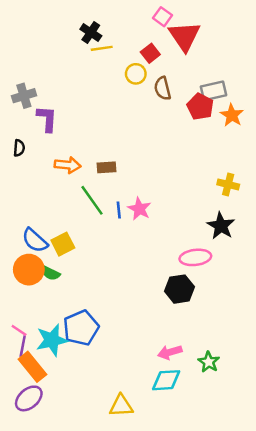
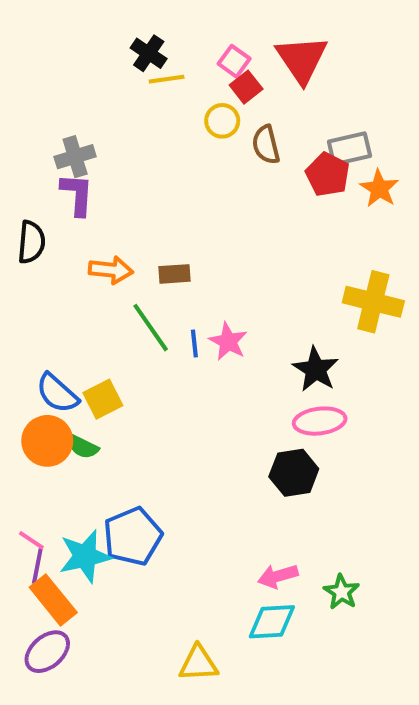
pink square: (163, 17) -> (234, 61), moved
gray cross: (24, 96) -> (75, 157), moved
black semicircle: (19, 148) -> (31, 242), size x1.5
yellow cross: (228, 184) -> (373, 302), size x1.6
black star: (221, 226) -> (316, 369), moved

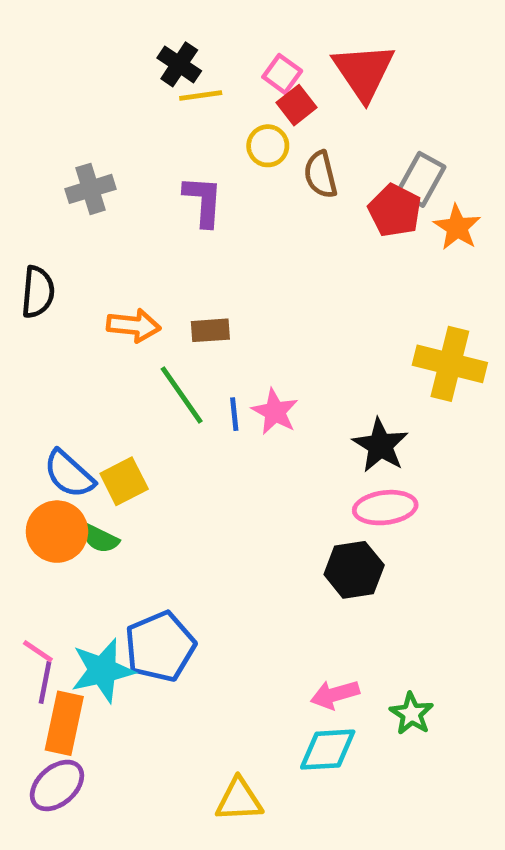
gray rectangle: (349, 149) -> (421, 179), turned -48
purple L-shape: (77, 194) -> (203, 201), moved
orange rectangle: (53, 600) -> (64, 723), turned 51

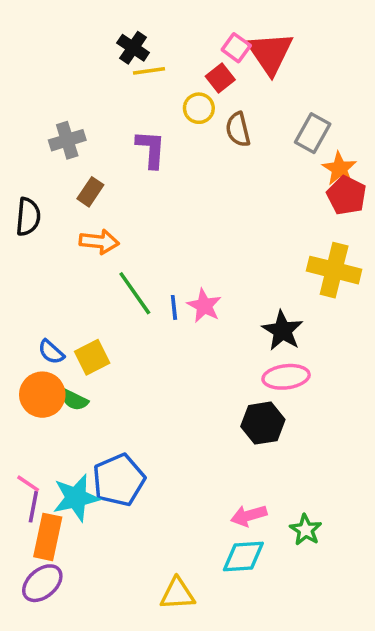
pink square: (282, 74) -> (236, 48), moved
red pentagon: (395, 211) -> (347, 195), moved
brown rectangle: (210, 330) -> (90, 192), moved, turned -52
blue semicircle: (69, 474) -> (51, 352), size x0.7

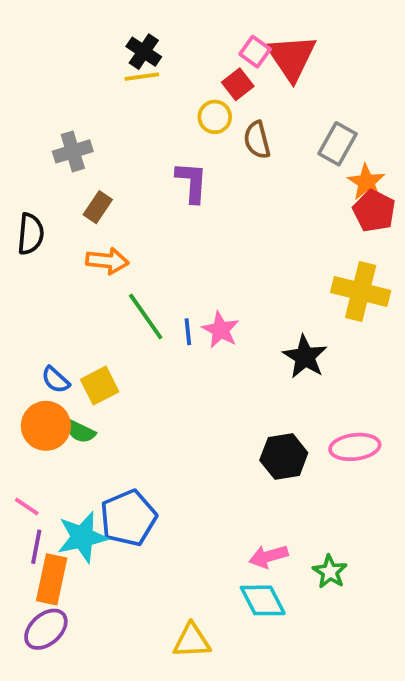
yellow line: (149, 71) -> (142, 77), moved
purple L-shape: (151, 149) -> (192, 182), moved
pink ellipse: (286, 377) -> (355, 447), moved
pink line: (28, 484) -> (27, 506), moved
cyan diamond: (243, 556) -> (263, 600), turned 66

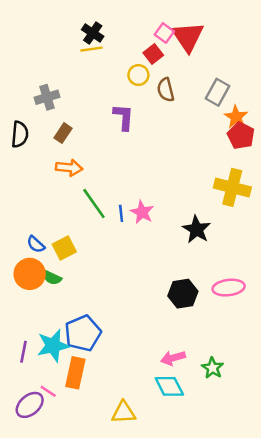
black semicircle: (31, 234) -> (20, 134), moved
pink line: (27, 506) -> (48, 391), moved
orange rectangle: (52, 579) -> (75, 373), moved

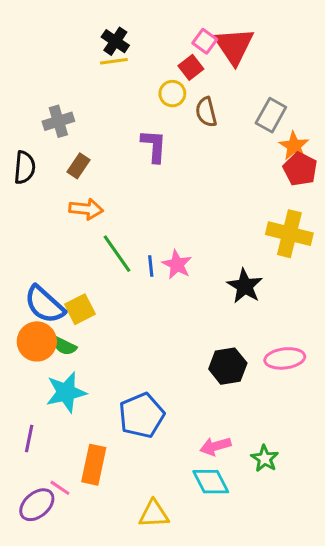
blue semicircle: (36, 244) -> (45, 305), size x1.8
blue pentagon: (83, 333) -> (142, 415), moved
cyan star: (53, 346) -> (66, 392), moved

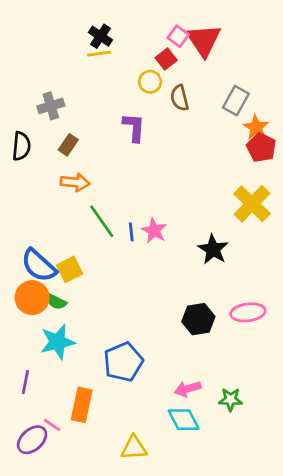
yellow cross: (289, 234) -> (252, 204), turned 30
green star: (265, 459) -> (231, 400), turned -30

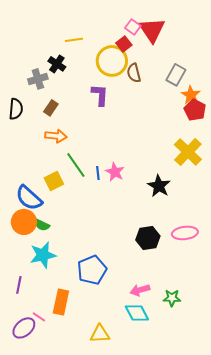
black cross: (100, 36) -> (57, 64), moved
yellow circle: (150, 82) -> (112, 61), size x1.8
yellow square: (70, 269) -> (54, 181), moved

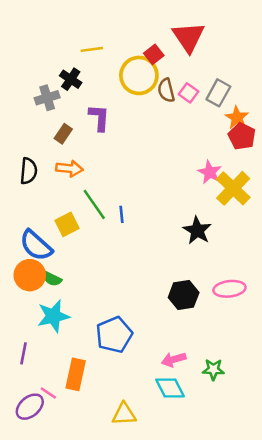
pink square: (133, 27) -> (189, 93), moved
purple L-shape: (100, 95) -> (99, 118), moved
black semicircle: (16, 109) -> (29, 171), moved
pink star: (115, 172) -> (210, 172), moved

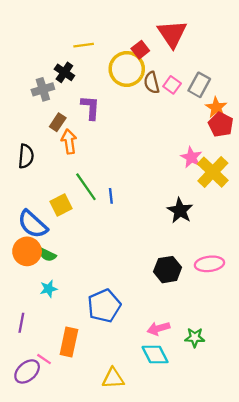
orange arrow: (69, 168) -> (69, 141), moved, turned -105
cyan star: (53, 316) -> (49, 289), size x0.6

